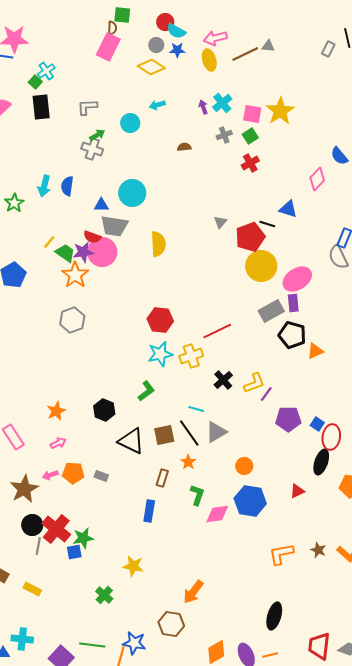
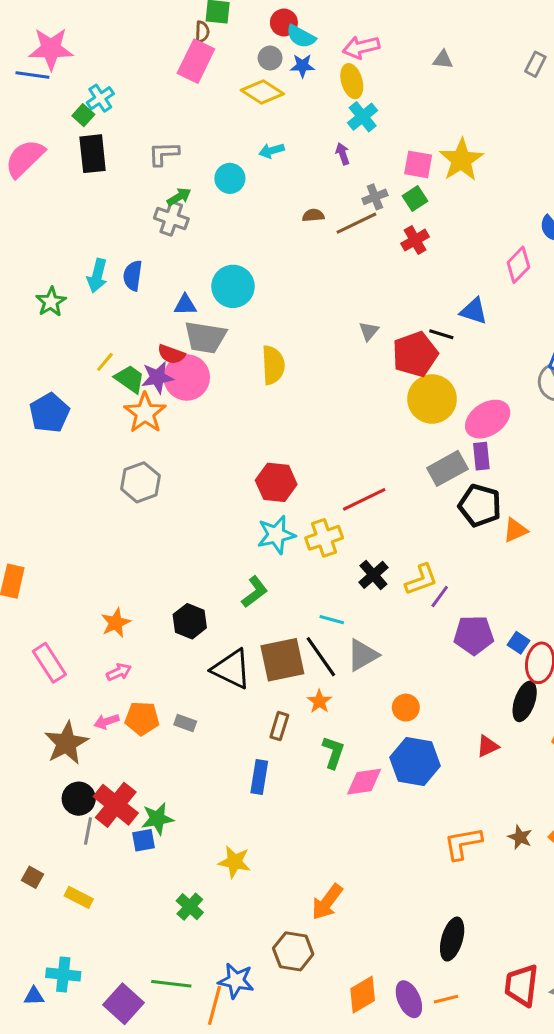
brown line: (245, 54) -> (356, 223), moved
cyan cross: (222, 103) -> (363, 117), moved
brown square: (164, 435) -> (282, 660), size x1.4

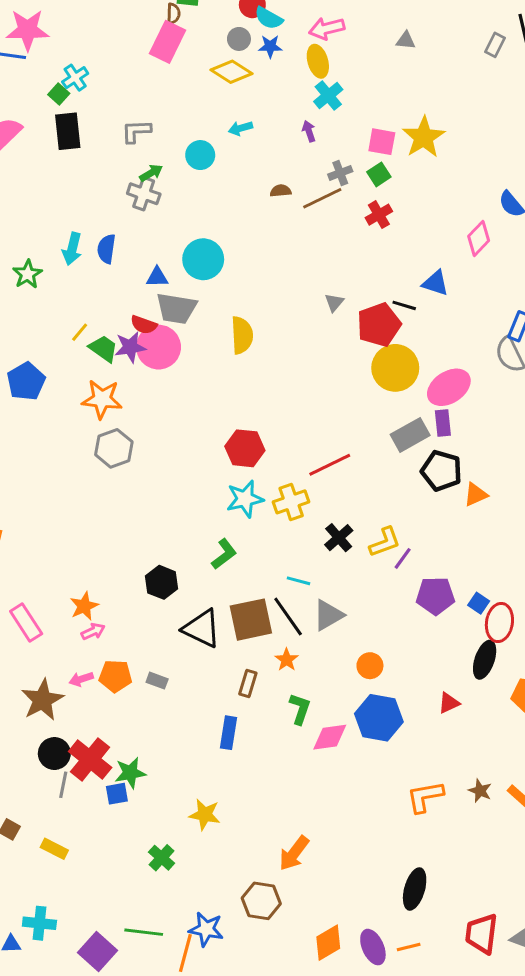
orange star: (145, 413) -> (102, 399), moved, turned -30
orange star: (116, 623) -> (84, 606), moved

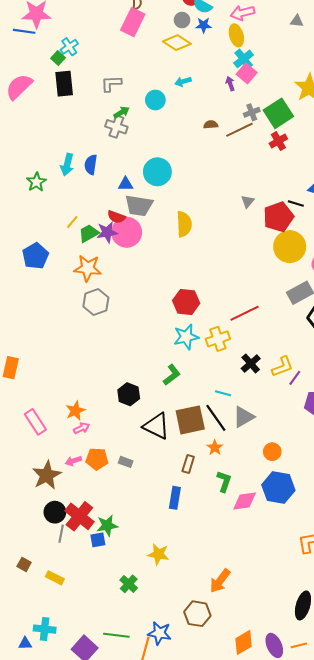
pink square: (382, 142) -> (247, 73), moved, turned 30
green square: (379, 174) -> (278, 113), size x1.8
green trapezoid: (103, 349) -> (89, 233), turned -65

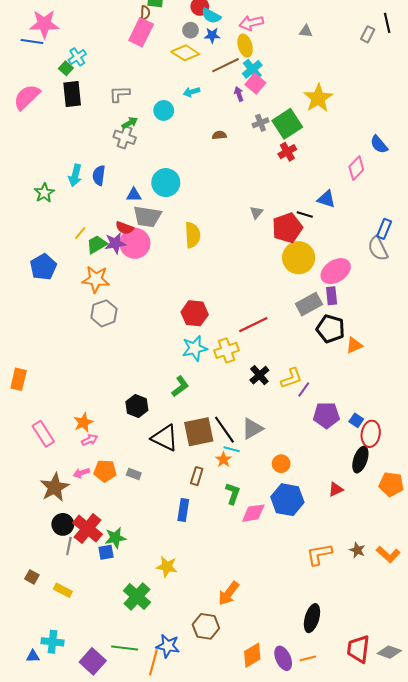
brown line: (239, 130) -> (226, 65), moved
cyan line: (223, 393) -> (232, 449), moved
green cross: (129, 584) -> (137, 596), size x1.5

